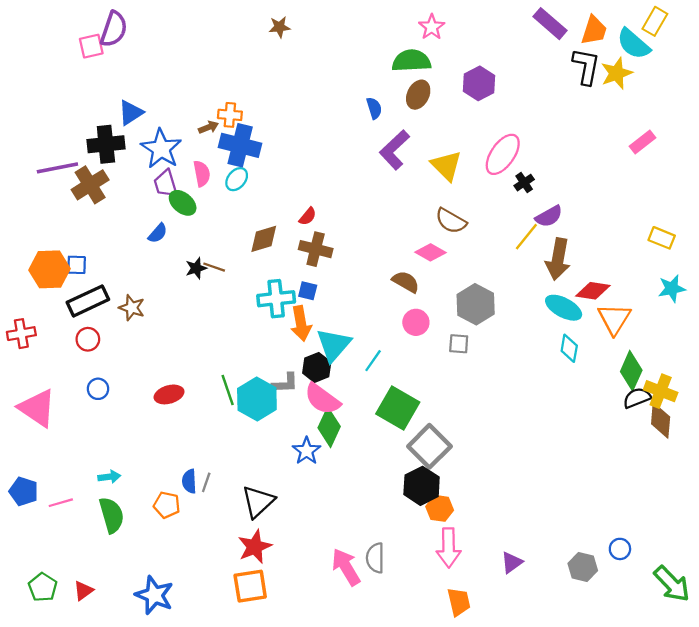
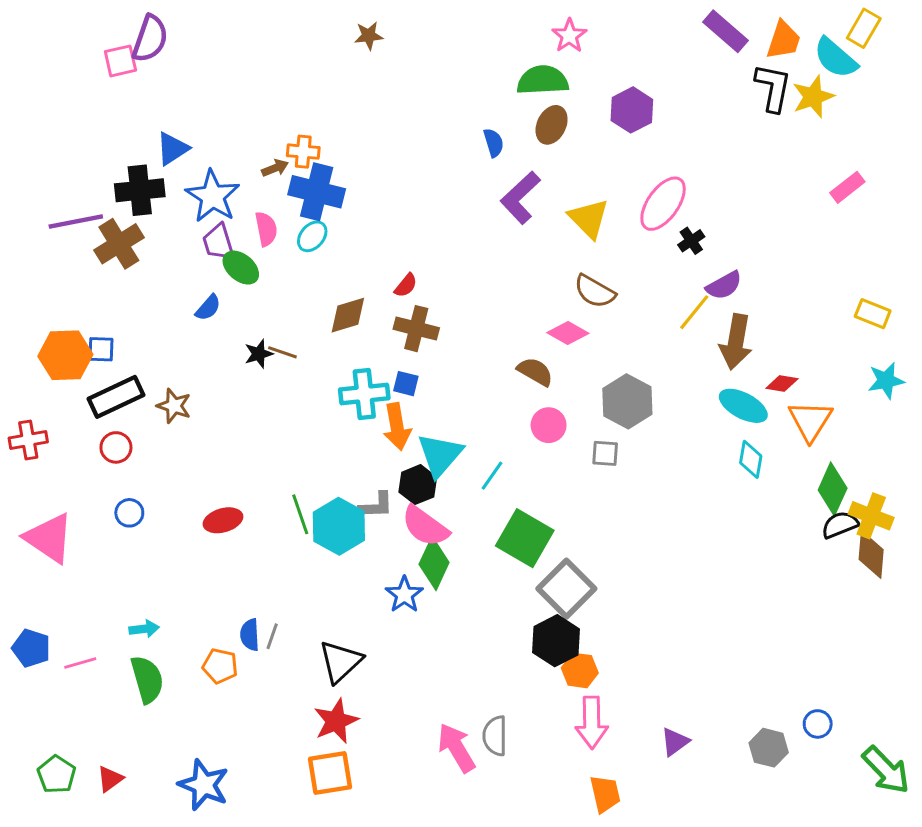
red diamond: (593, 291) -> (782, 384), size x0.7

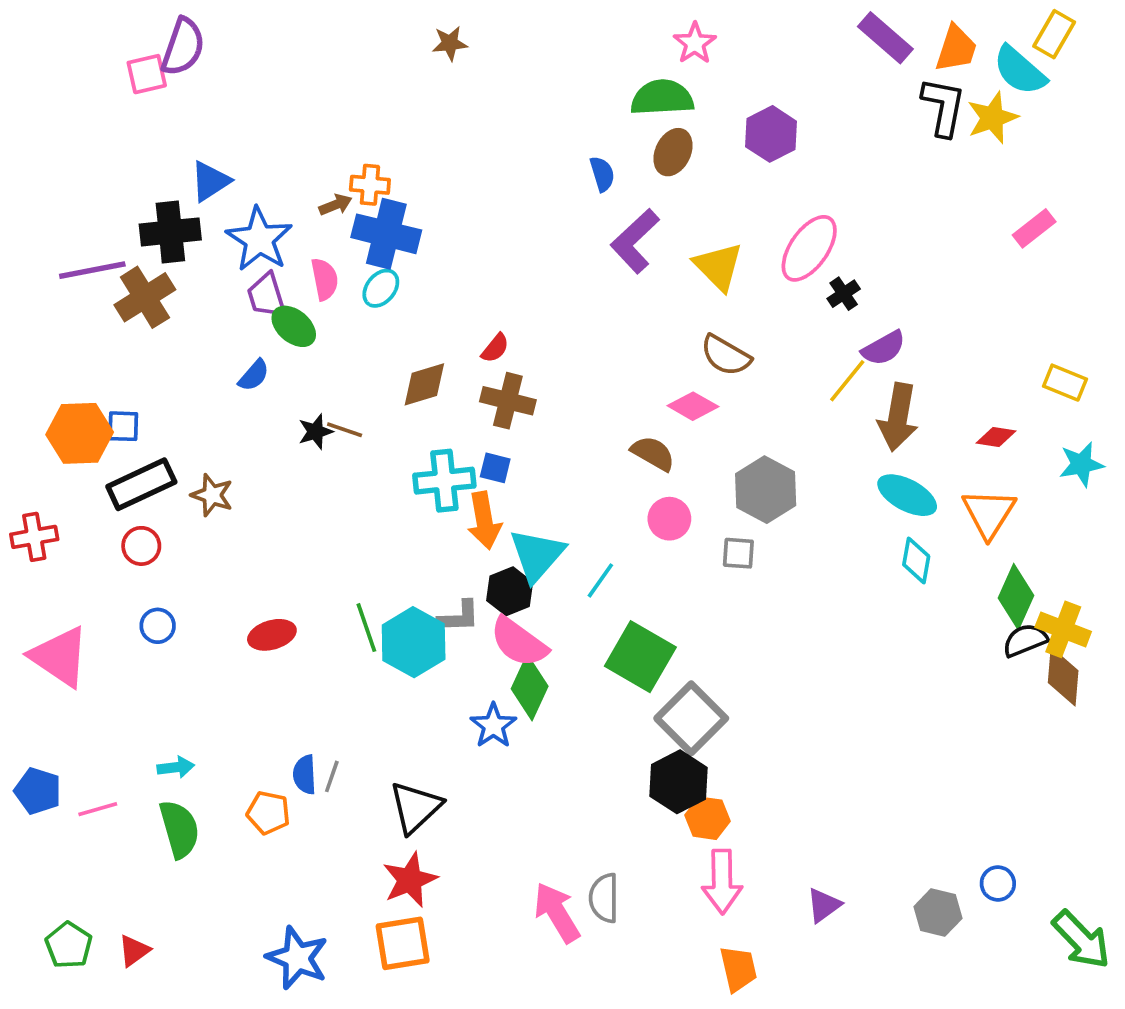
red diamond: (782, 384) -> (996, 437), moved
blue star: (204, 785) -> (297, 958), moved

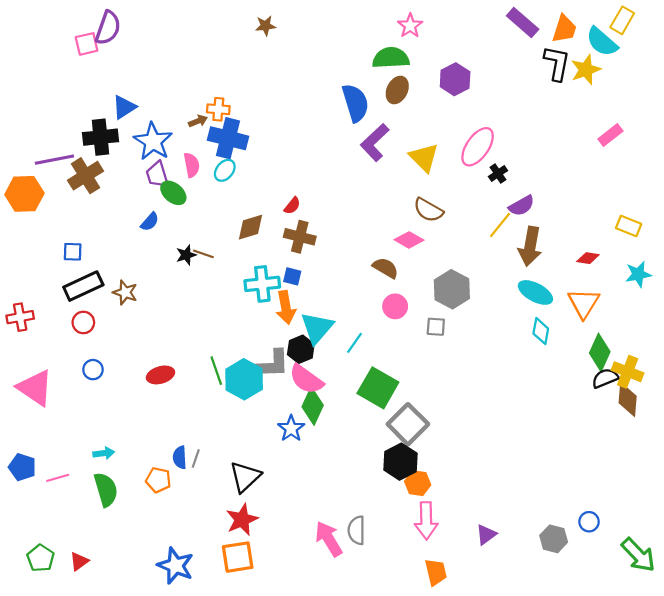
blue semicircle: (602, 174) -> (355, 103), size x1.8
orange hexagon: (80, 433) -> (24, 194), moved
gray L-shape: (459, 617) -> (271, 364), size x1.5

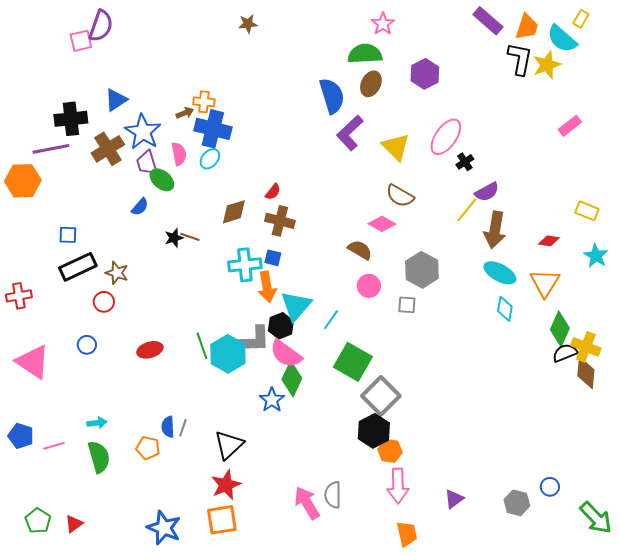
yellow rectangle: (622, 20) -> (581, 19), size x0.7
black cross: (100, 137) -> (71, 119), moved
brown cross: (85, 176) -> (108, 149), moved
cyan star: (638, 274) -> (596, 256), turned -30
red circle: (83, 322) -> (104, 302), moved

